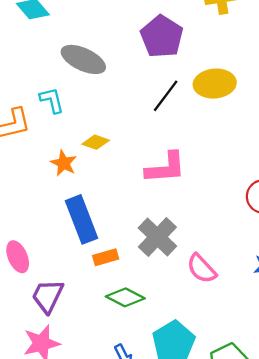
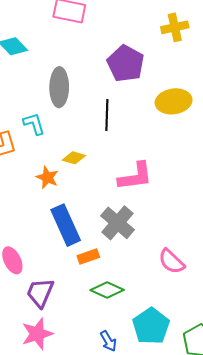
gray ellipse: (83, 59) -> (59, 87), turned 69
black line: (166, 96) -> (107, 115), moved, turned -32
gray cross: (157, 237) -> (118, 223), moved

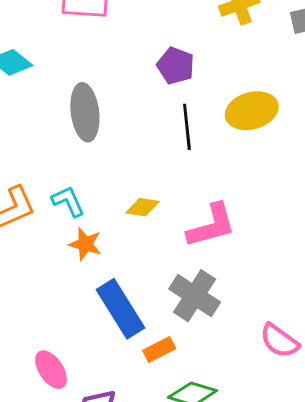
purple pentagon: (126, 64) -> (176, 66), size x0.7
black line: (107, 115) -> (187, 127), moved
cyan L-shape: (34, 124) -> (68, 201), moved
yellow diamond: (74, 158) -> (142, 207), moved

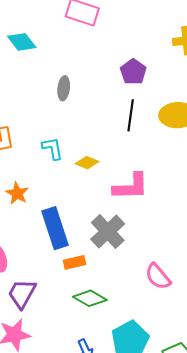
gray ellipse: (85, 112) -> (64, 88), size x0.6
cyan L-shape: (68, 201) -> (53, 148), moved
orange star: (85, 244) -> (17, 193), moved

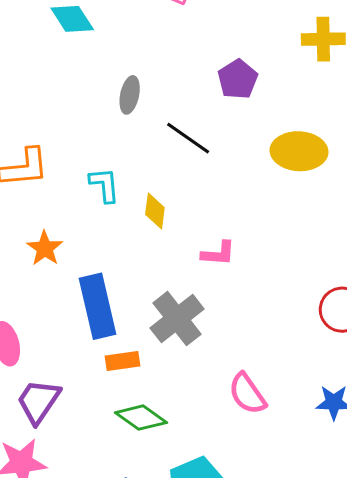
black line: (131, 115) -> (188, 138), moved, turned -68
yellow diamond: (87, 163) -> (155, 211), turned 70
pink L-shape: (131, 187) -> (218, 253), size x0.6

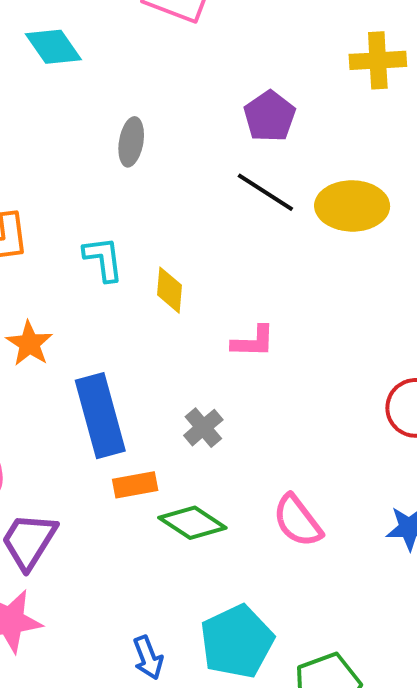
black line: (188, 138) -> (265, 192), moved
gray cross: (177, 319) -> (203, 428), size x0.6
green diamond: (141, 418) -> (192, 523), moved

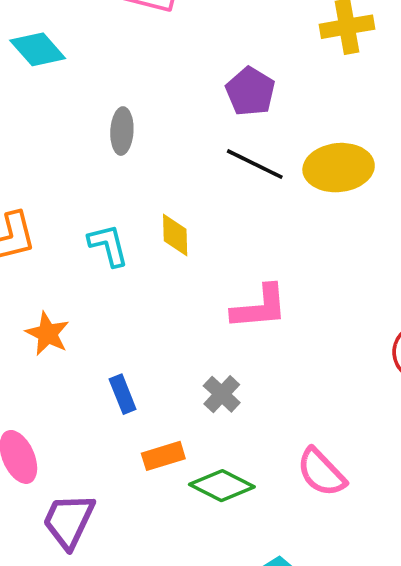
yellow diamond: (170, 290) -> (175, 235), moved
pink L-shape: (253, 342) -> (260, 307), size x1.4
blue rectangle: (100, 416) -> (123, 394), size x0.5

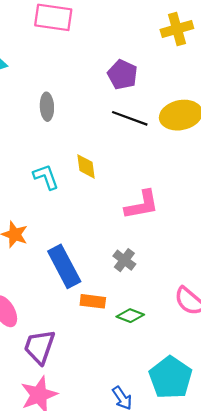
blue rectangle: (123, 394) -> (64, 266), size x1.8
orange rectangle: (163, 456) -> (93, 301), turned 30
green diamond: (222, 486) -> (130, 316), size x0.7

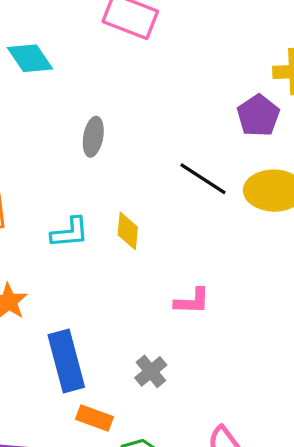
purple pentagon: (122, 75) -> (258, 116), moved
cyan L-shape: (46, 177) -> (70, 233), turned 92
pink L-shape: (142, 205) -> (192, 301), size x0.7

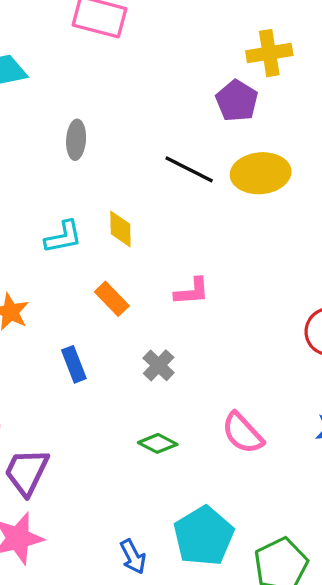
blue rectangle: (66, 361) -> (74, 364), size x0.6
orange rectangle: (95, 418) -> (112, 299), moved, turned 32

